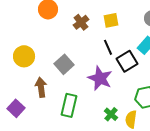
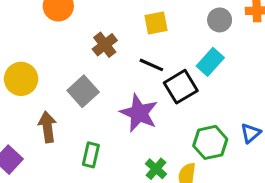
brown cross: (81, 22) -> (105, 45), moved
black line: (108, 47) -> (151, 65), turned -42
green rectangle: (69, 105) -> (91, 155), size x0.7

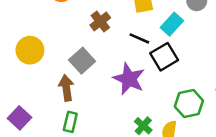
cyan rectangle: (210, 62) -> (172, 24), moved
brown arrow: (47, 127) -> (66, 88), moved
green rectangle: (91, 155) -> (70, 122), moved

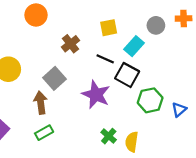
black square: (164, 57) -> (127, 75), turned -30
green hexagon: (189, 104) -> (150, 100), moved
green rectangle: (70, 122) -> (44, 133), turned 48

